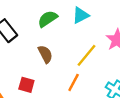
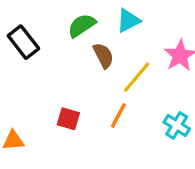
brown semicircle: (45, 54) -> (103, 55), moved
red square: (26, 85) -> (68, 119), moved

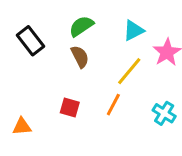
cyan triangle: (128, 20) -> (134, 30), moved
brown semicircle: (103, 55) -> (80, 57), moved

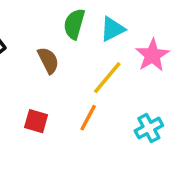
green semicircle: (81, 26) -> (74, 24), moved, turned -40
cyan cross: (164, 113) -> (149, 128), turned 30

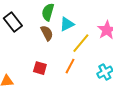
green semicircle: (74, 24) -> (48, 12), moved
cyan triangle: (112, 29) -> (67, 24), moved

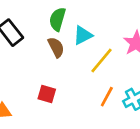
orange line: (70, 66) -> (107, 97), moved

